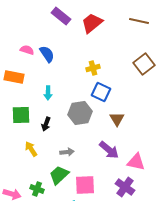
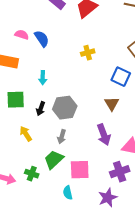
blue square: (101, 92) -> (121, 77), moved
gray hexagon: (80, 113) -> (65, 108), moved
purple arrow: (109, 150) -> (104, 135), turned 30
gray arrow: (67, 152) -> (62, 137), turned 112
purple cross: (125, 187) -> (120, 172), turned 36

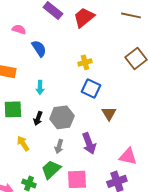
pink semicircle: (22, 35) -> (19, 29), moved
blue square: (121, 77) -> (91, 88), moved
purple arrow: (104, 135) -> (89, 143), moved

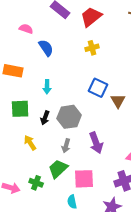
yellow cross: (85, 62) -> (92, 48), moved
brown triangle: (109, 113) -> (118, 101), moved

